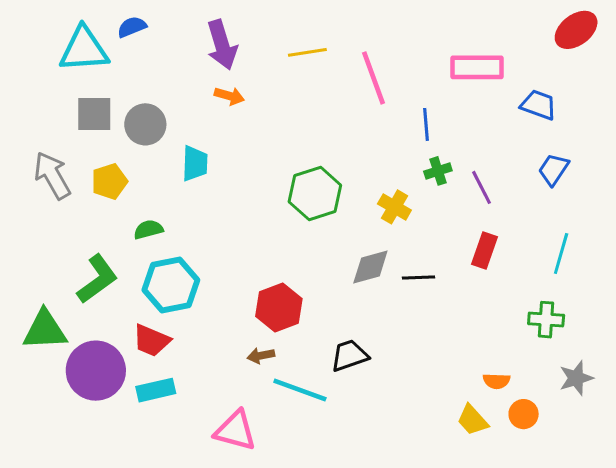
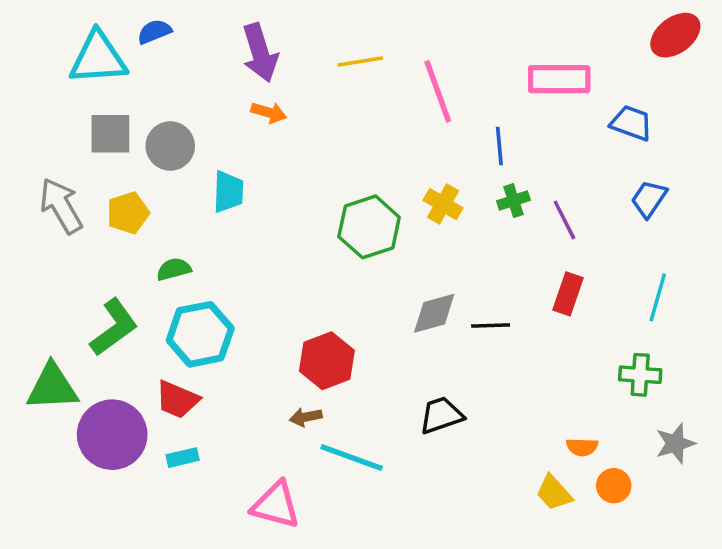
yellow cross: (394, 207) -> (443, 204), moved
black trapezoid: (349, 356) -> (441, 415), moved
cyan rectangle: (156, 390) -> (183, 458), size x0.7

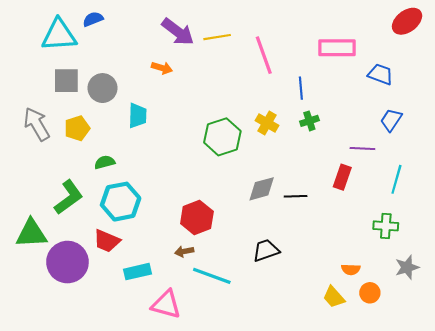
purple arrow: (260, 53) -> (178, 32), moved, turned -36
purple line: (564, 220) -> (362, 149), moved, turned -60
cyan rectangle: (183, 458) -> (138, 272), moved, size x1.4

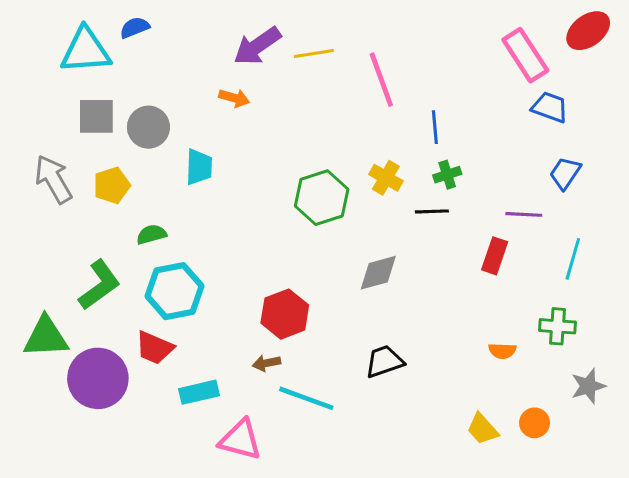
purple arrow: (178, 32) -> (257, 46), turned 108
pink rectangle: (337, 48) -> (525, 55), moved, turned 57
black line: (296, 196) -> (432, 211), moved
orange semicircle: (351, 269) -> (502, 351), moved

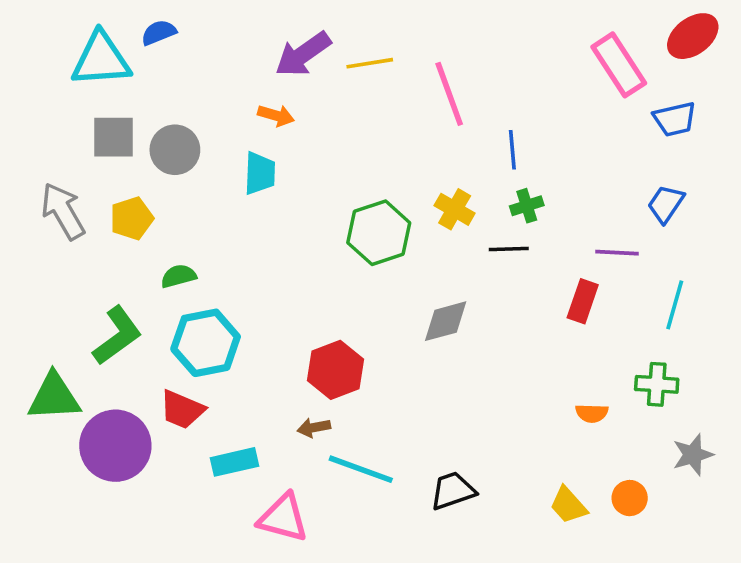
blue trapezoid: (550, 107) -> (675, 119), moved, turned 147
cyan trapezoid: (199, 167) -> (260, 173), moved
black trapezoid: (384, 362) -> (453, 491), moved

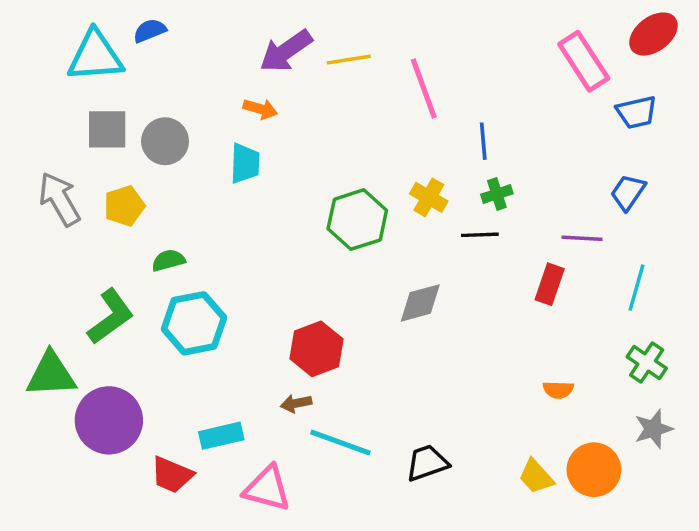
green cross: (657, 384) -> (647, 362), moved, turned 30
red trapezoid: (182, 410) -> (172, 475), moved
orange circle: (630, 498) -> (594, 470), size x1.6

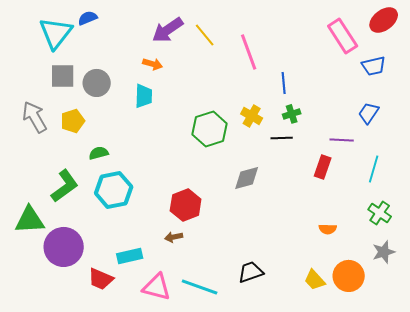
cyan triangle: (95, 56) -> (56, 33), turned -48
yellow line: (349, 60) -> (205, 35), turned 60
cyan line: (340, 442) -> (200, 287), moved

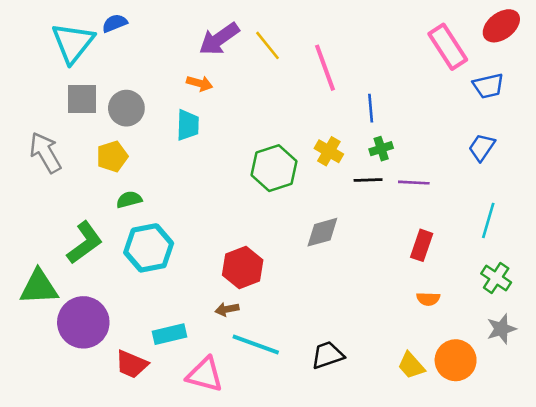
yellow pentagon: (73, 121) -> (112, 156), moved
purple line: (342, 140) -> (414, 183), moved
red rectangle: (323, 167) -> (422, 245), moved
cyan line: (200, 287) -> (256, 345), moved

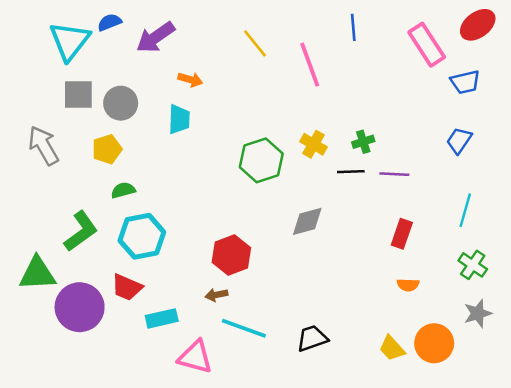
purple arrow: (219, 39) -> (155, 37), moved
blue line: (371, 108) -> (353, 27), moved
red trapezoid: (132, 364) -> (127, 287), moved

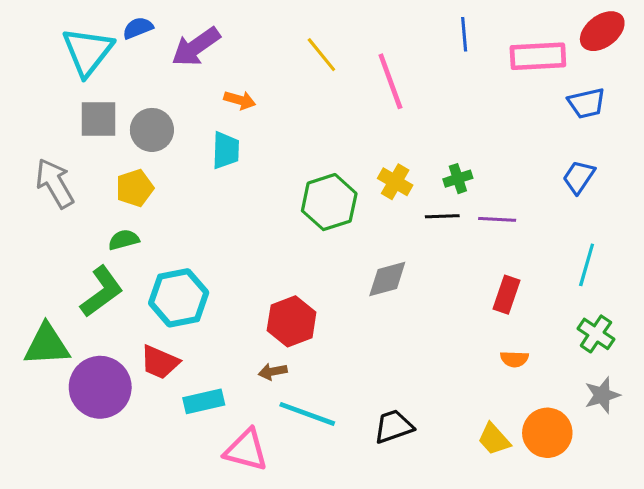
blue line: (353, 27) -> (464, 34), moved
pink rectangle: (427, 45) -> (538, 56), turned -60
green semicircle: (123, 190) -> (124, 240), moved

